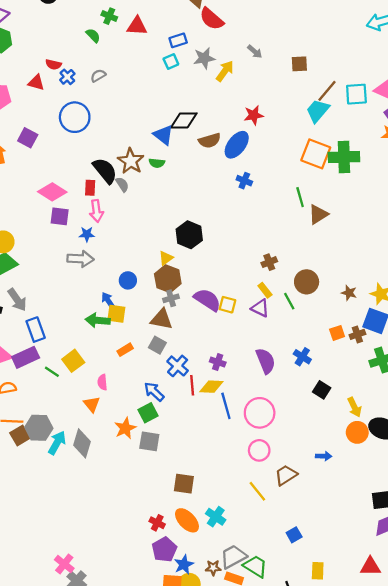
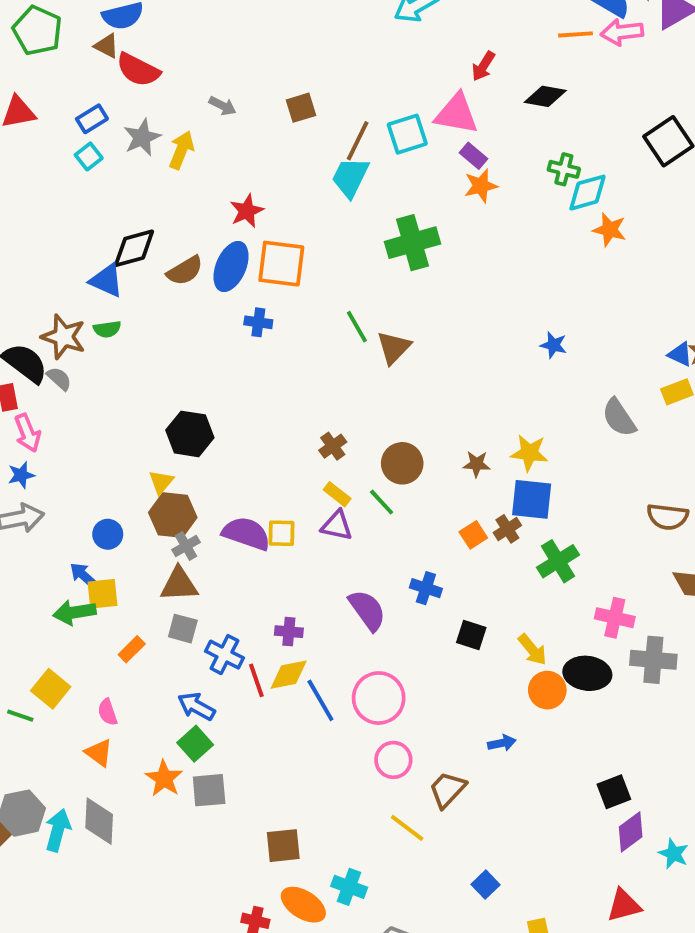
orange square: (316, 154) -> (281, 264), moved

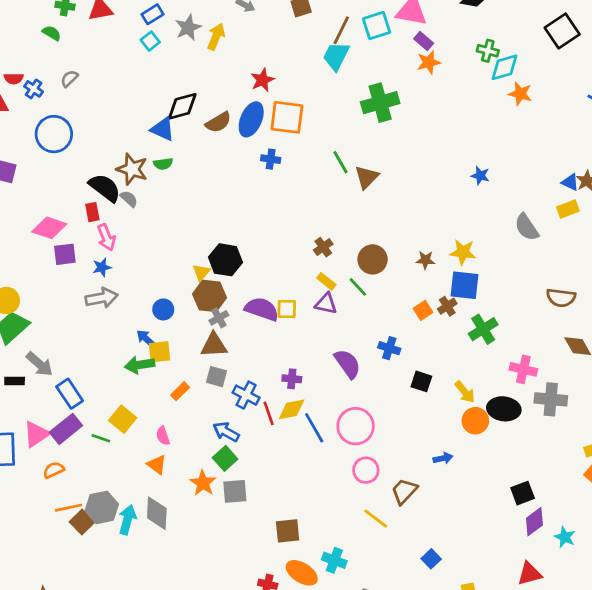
black hexagon: (190, 434) -> (225, 260), moved

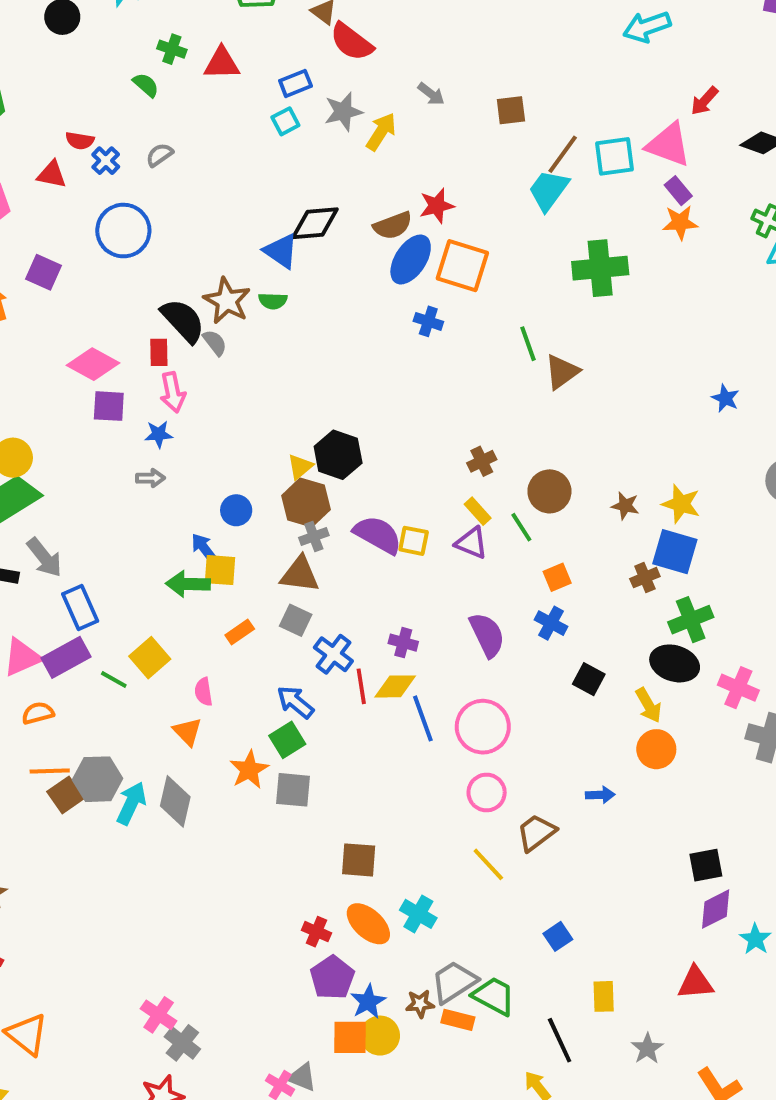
brown semicircle: (218, 122) -> (393, 225), moved
gray arrow: (102, 298) -> (150, 478), size x0.6
orange square: (423, 310) -> (557, 577), moved
black ellipse: (504, 409) -> (675, 663), moved

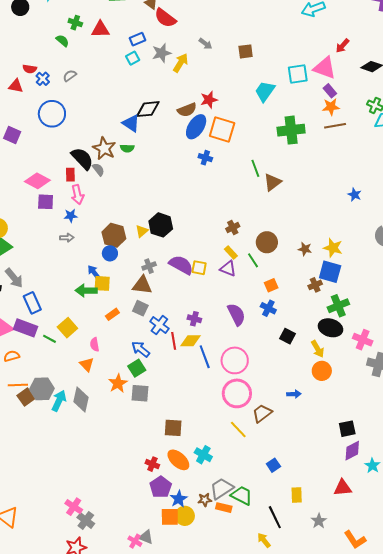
brown line: (563, 154) -> (335, 126), moved, turned 45
brown hexagon: (306, 503) -> (114, 235), moved
purple rectangle: (66, 657) -> (25, 328), turned 50
pink circle: (487, 792) -> (237, 393), size x1.5

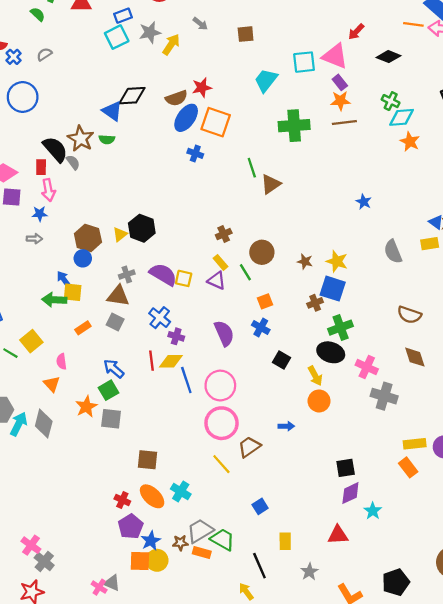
cyan square: (133, 58) -> (117, 37), size x1.5
blue cross: (159, 325) -> (160, 318), moved

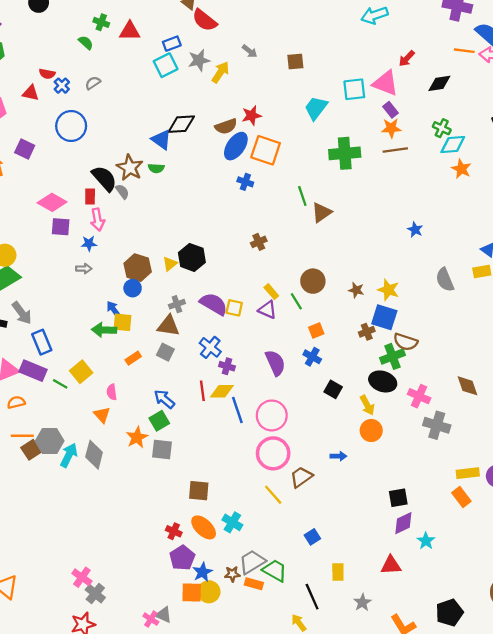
black diamond: (389, 57) -> (439, 83), turned -30
brown cross: (224, 234) -> (259, 242), moved
brown semicircle: (409, 315) -> (405, 342), moved

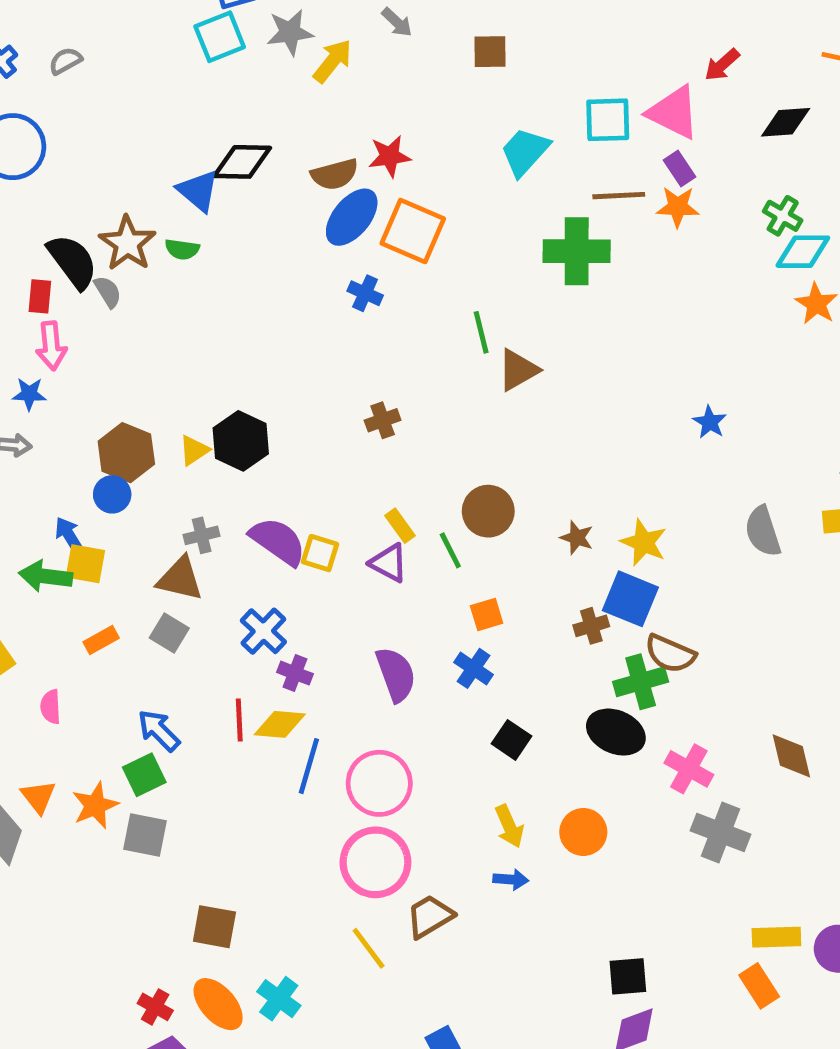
brown line: (395, 150) -> (619, 196), moved
yellow arrow: (367, 405) -> (509, 826), moved
blue line: (237, 410) -> (309, 766), turned 30
orange triangle: (102, 415) -> (38, 797), moved

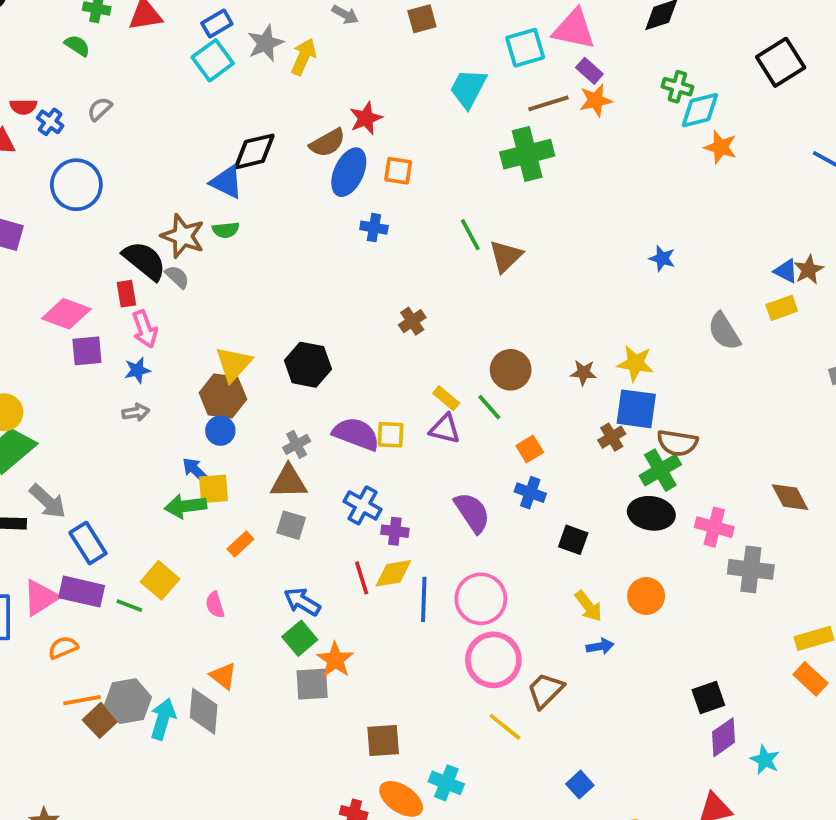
orange square: (413, 231) -> (398, 171), size x0.6
yellow triangle: (194, 450) -> (234, 364), moved, size x1.5
orange star: (95, 805) -> (335, 660), moved

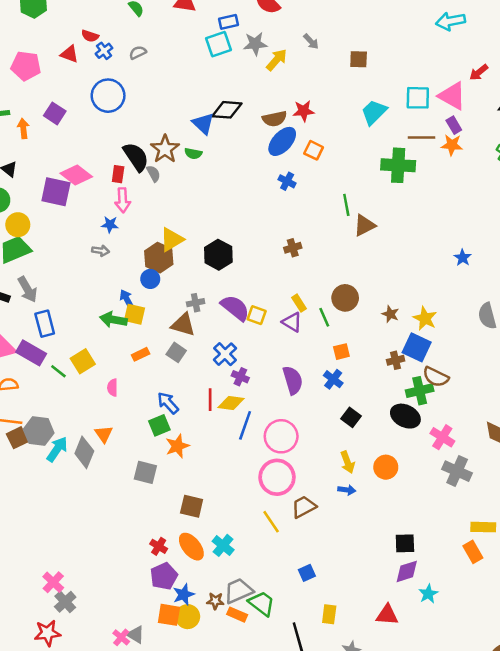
purple square: (87, 351) -> (56, 192), moved, size x1.4
gray square: (312, 684) -> (145, 472), moved

